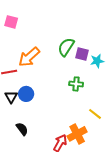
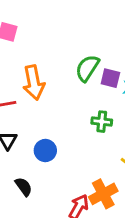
orange arrow: (29, 57) -> (34, 82), turned -60
blue circle: (26, 94) -> (45, 151), moved

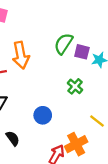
green cross: (102, 122) -> (75, 86), turned 35
blue circle: (45, 151) -> (43, 115), moved

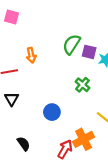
orange arrow: (21, 55) -> (31, 55), size x0.6
black semicircle: (13, 138) -> (24, 144), moved

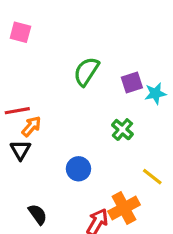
green semicircle: (72, 44) -> (86, 71), moved
purple square: (89, 52) -> (132, 82), turned -32
orange arrow: (31, 55) -> (31, 126), moved, turned -128

